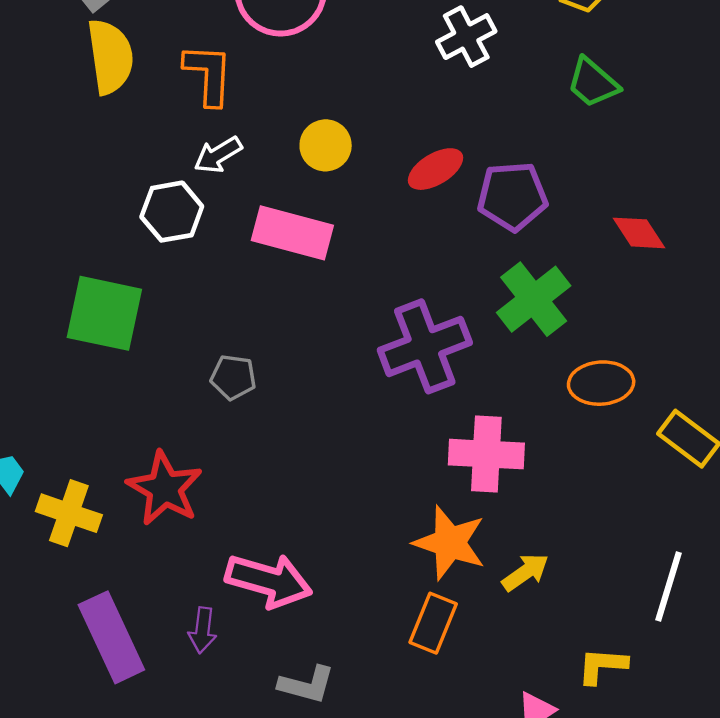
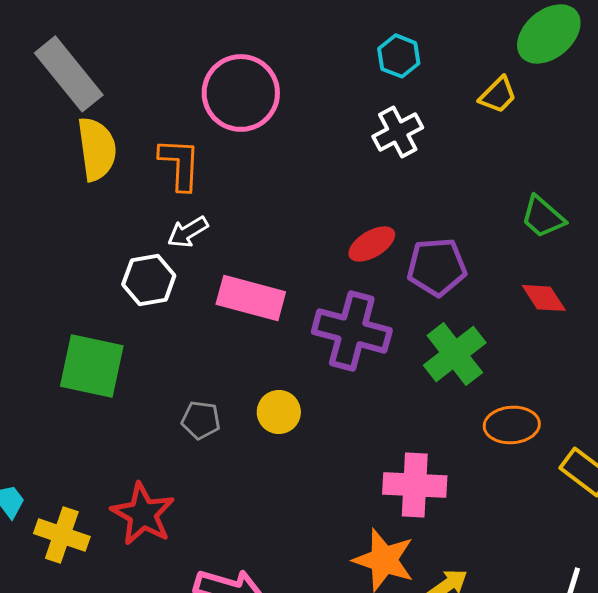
green trapezoid: (593, 83) -> (543, 217), moved
yellow circle: (326, 145) -> (279, 412), moved
purple cross: (425, 346) -> (352, 331), moved, turned 36

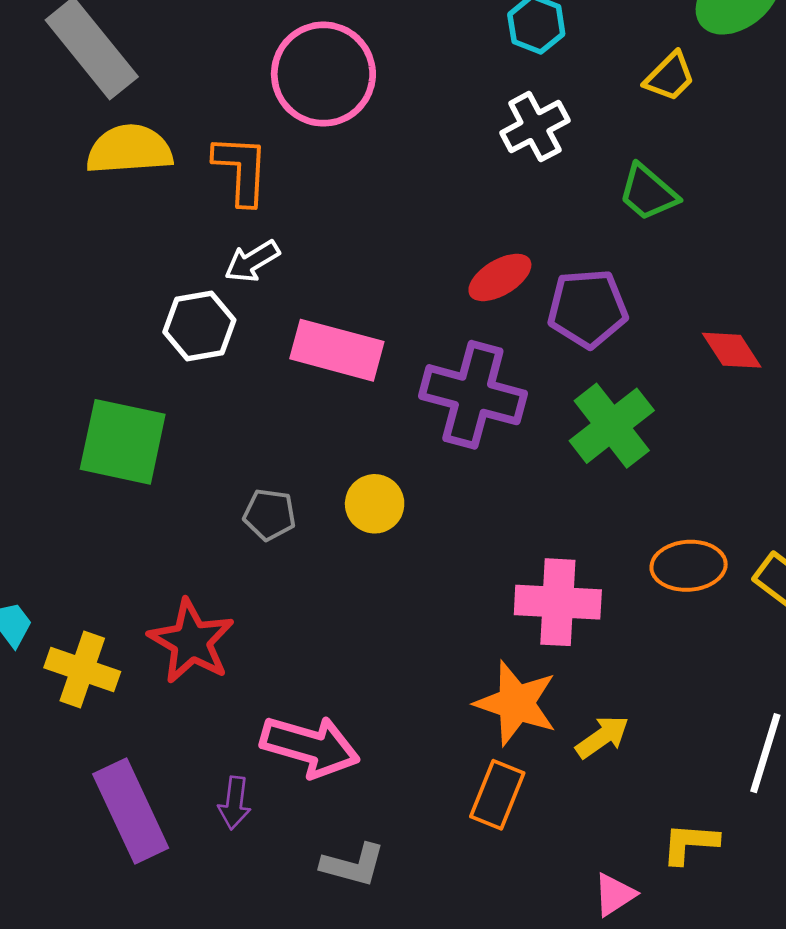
yellow semicircle: (97, 149) -> (129, 149), turned -86
green trapezoid: (543, 217) -> (648, 193), moved
orange ellipse: (512, 425) -> (689, 566), moved

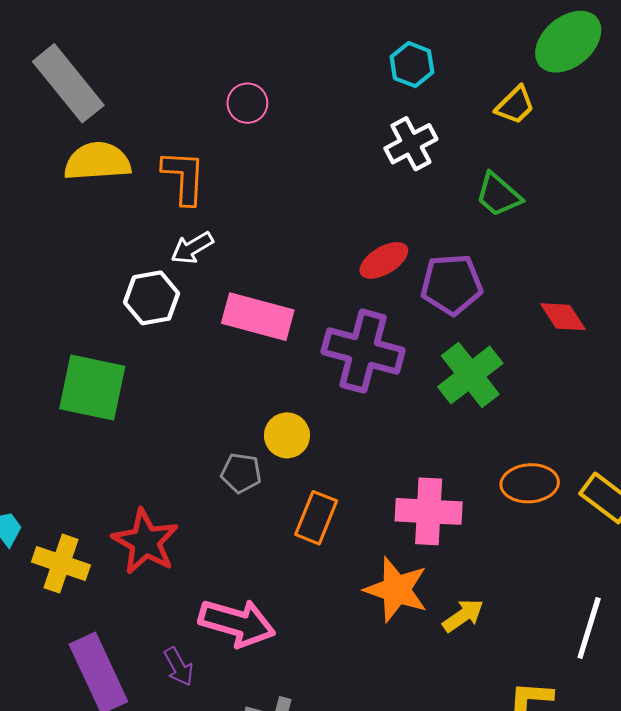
pink circle: (323, 74) -> (247, 103), size x0.5
gray pentagon: (270, 515) -> (241, 473), moved
orange rectangle: (497, 795) -> (316, 518), moved
purple arrow: (234, 803) -> (179, 667), turned -36

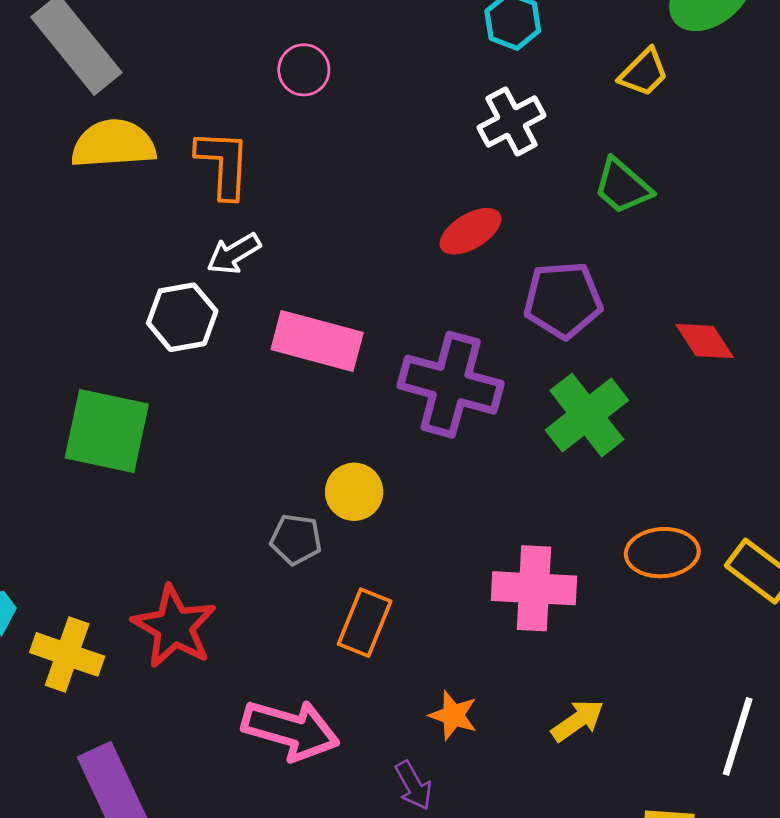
red ellipse: (384, 260) -> (470, 231), moved
orange rectangle: (316, 518) -> (365, 623), moved
orange star: (396, 590) -> (453, 715), moved, size x0.6
purple arrow: (179, 667) -> (414, 785), moved

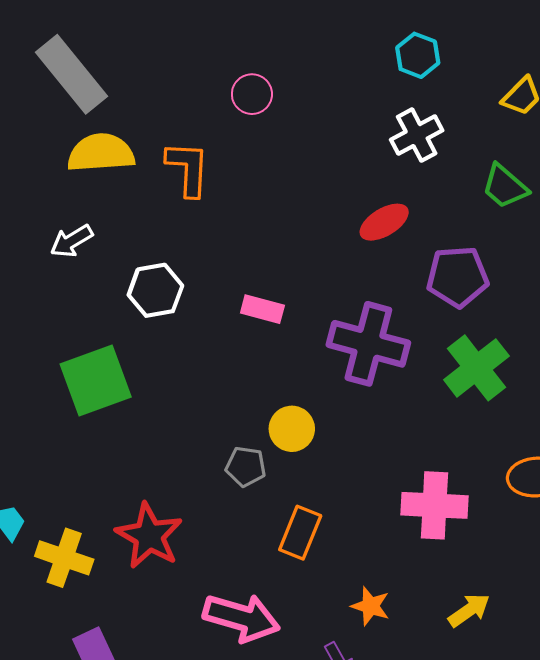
white arrow: (234, 254) -> (71, 241), moved
pink rectangle: (317, 341) -> (262, 309), size x0.6
green square: (107, 431) -> (96, 381), turned -32

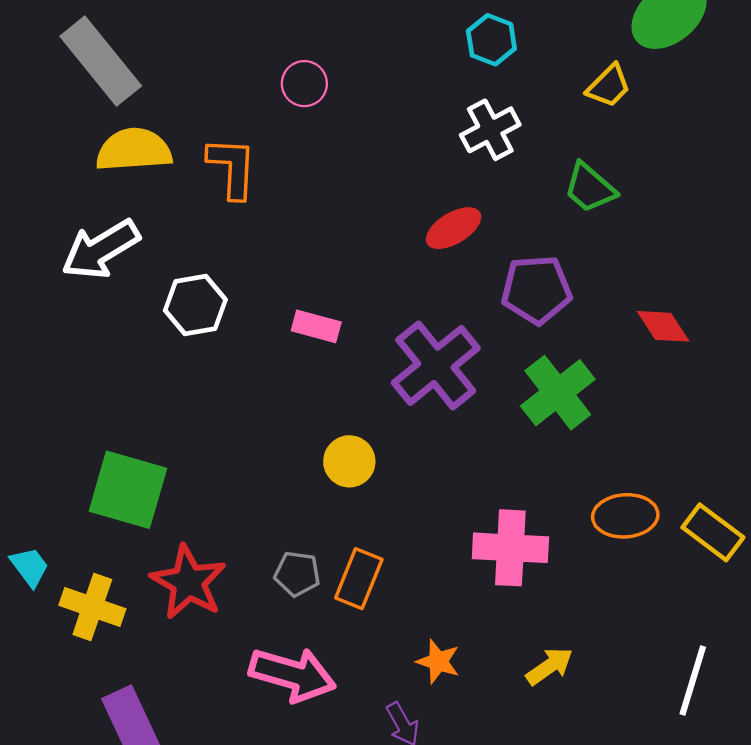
white arrow: (71, 241) -> (101, 249), size x1.6
purple cross: (368, 344) -> (436, 365), turned 36
green square: (96, 381) -> (128, 490), moved, turned 36
gray pentagon: (246, 467) -> (297, 574), moved

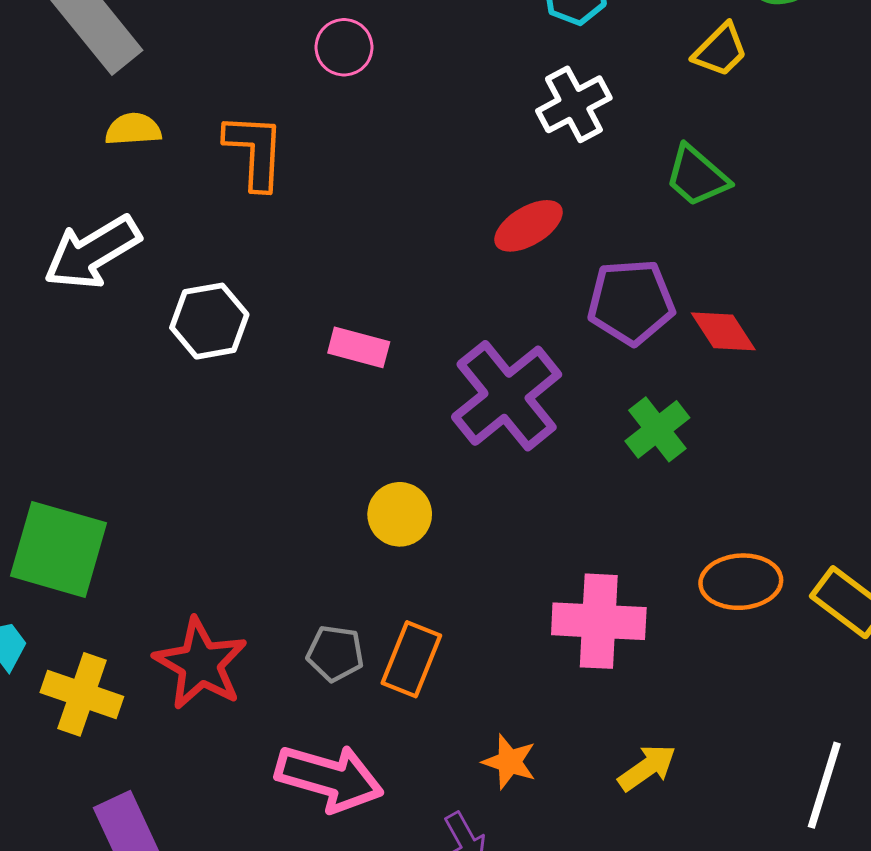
yellow semicircle: (134, 150) -> (133, 129), size x0.6
red diamond: (663, 326) -> (723, 331), moved
green cross: (558, 393) -> (657, 429), size x0.7
green square: (128, 490) -> (58, 549), moved

